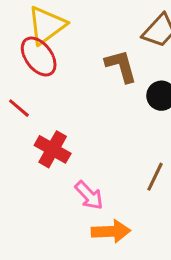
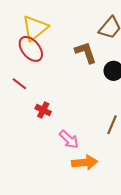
red cross: (53, 149) -> (43, 110), size x0.7

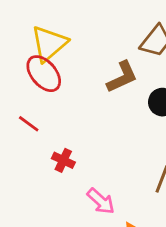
brown L-shape: (86, 53) -> (122, 77), turned 85

